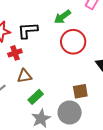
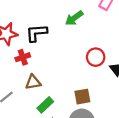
red circle: (73, 42) -> (96, 57), moved, size x0.7
brown square: (80, 91) -> (82, 97), moved

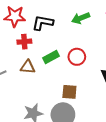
red circle: (96, 57) -> (77, 57), moved
green rectangle: (45, 105) -> (51, 57), moved

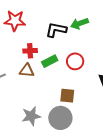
black L-shape: (43, 23) -> (56, 30), moved
red cross: (24, 42) -> (30, 51), moved

